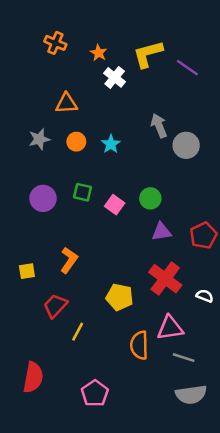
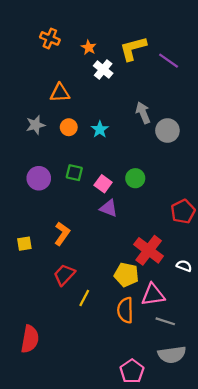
purple triangle: (161, 232) -> (109, 208), moved, turned 30
yellow pentagon: (120, 297) -> (126, 275), moved
red trapezoid: (55, 306) -> (64, 275), moved
yellow line: (78, 332) -> (84, 298), moved
pink pentagon: (95, 393) -> (132, 371), moved

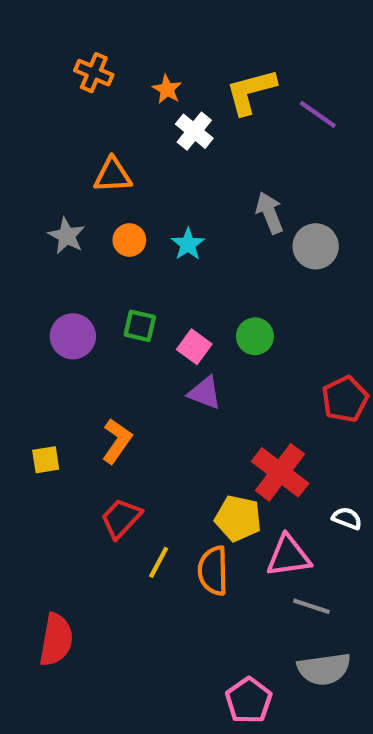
gray star: (35, 125) -> (67, 236), turned -30
white semicircle: (184, 266) -> (347, 518), moved
orange semicircle: (125, 310) -> (213, 571), moved

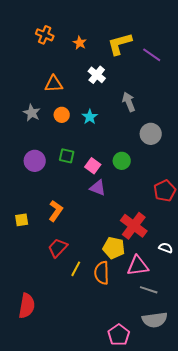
white cross: (194, 131) -> (97, 75), moved
gray circle: (316, 246) -> (151, 134), moved

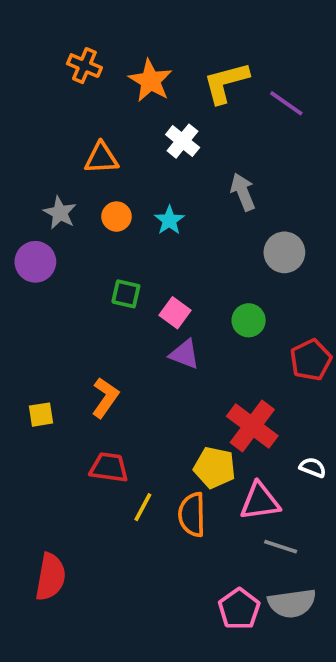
orange star: (80, 43) -> (150, 81), size x1.6
purple circle: (35, 161) -> (35, 262), moved
green circle: (122, 161) -> (249, 320), moved
red trapezoid: (58, 248) -> (109, 467), turned 55
pink pentagon: (119, 335) -> (239, 609), moved

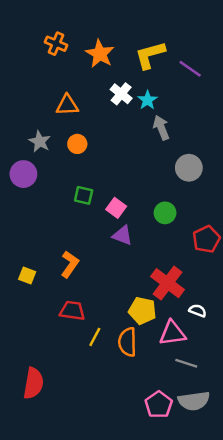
cyan star: (169, 220) -> (147, 100), moved
yellow square: (41, 415) -> (27, 276), turned 30
white semicircle: (313, 467) -> (198, 311), moved

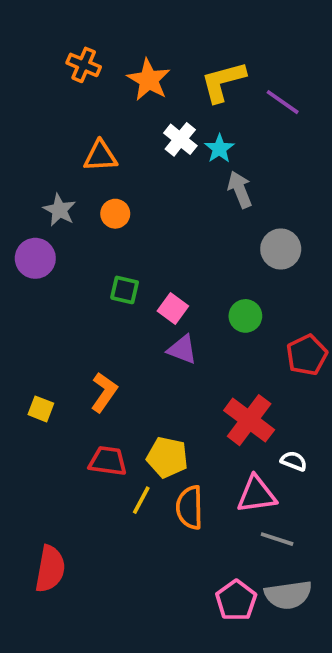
yellow pentagon: (142, 311) -> (167, 457), moved

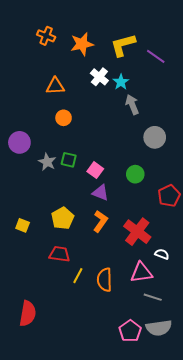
orange star: (149, 80) -> (82, 44), turned 30
gray star: (59, 210) -> (47, 162), moved
orange L-shape: (104, 392) -> (100, 221), moved
yellow pentagon: (167, 457) -> (63, 218), moved, turned 30

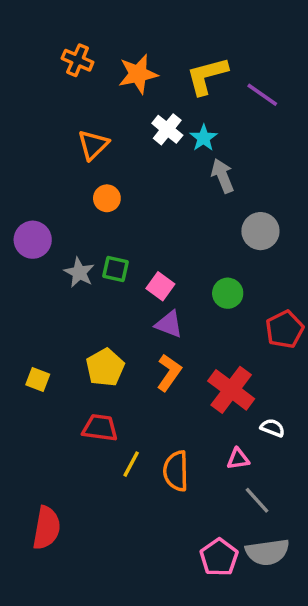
orange triangle: (55, 86) -> (93, 145), turned -42
pink triangle: (141, 273) -> (238, 459), size x0.6
gray line: (153, 297) -> (257, 500), turned 30

